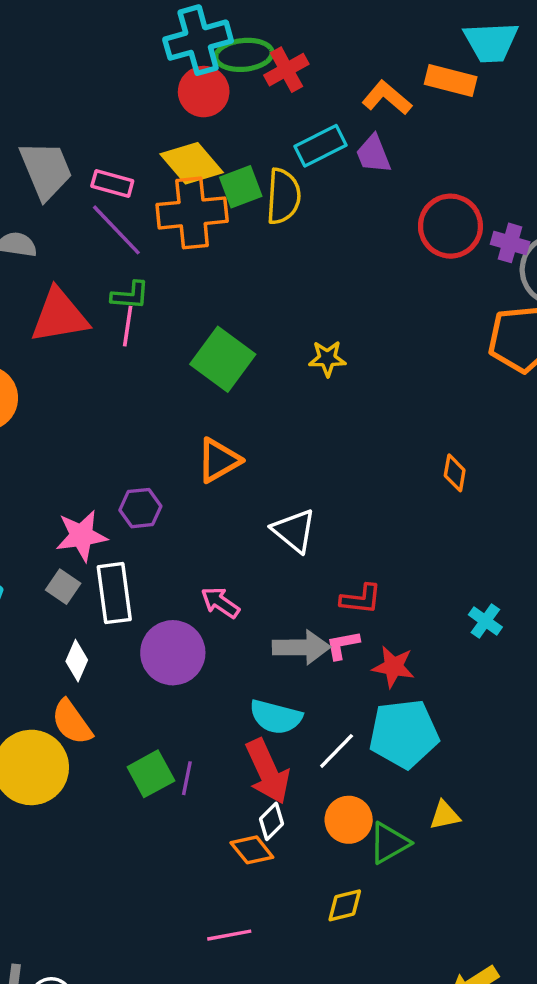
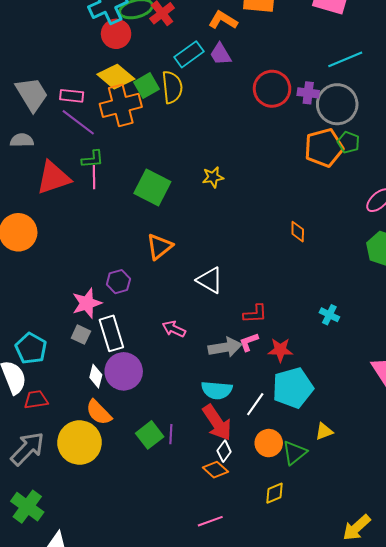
purple circle: (173, 653) -> (124, 371), moved

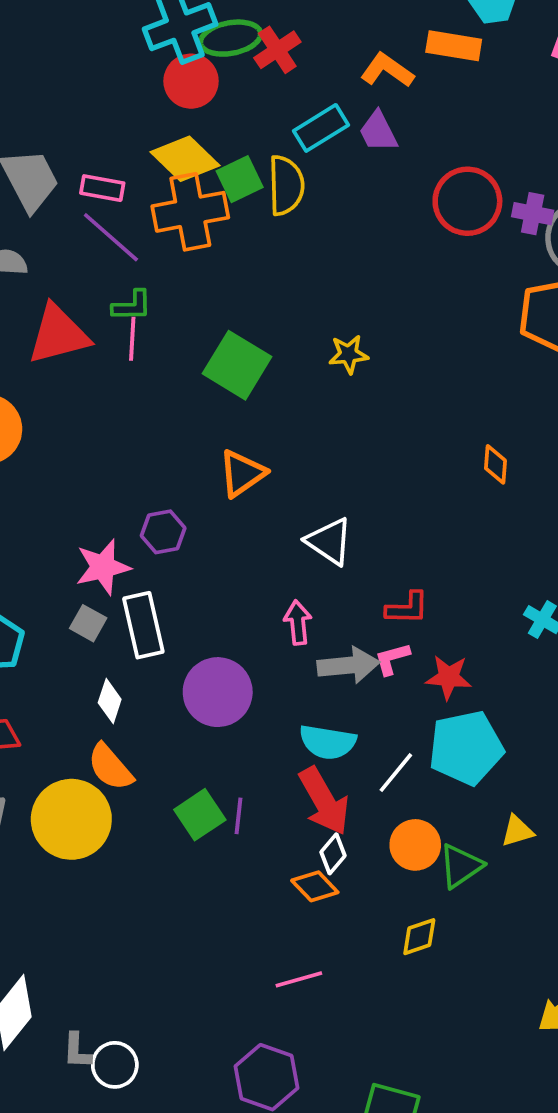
pink arrow: (174, 329) -> (298, 623), moved, turned 55
purple circle: (124, 371) -> (218, 692), moved

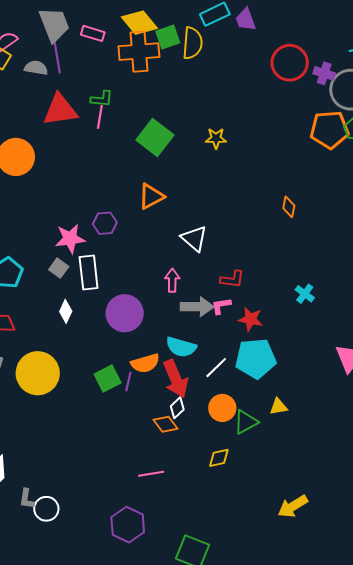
purple line: (111, 237) -> (57, 55), moved, turned 33
orange semicircle: (110, 767) -> (145, 363), moved, turned -72

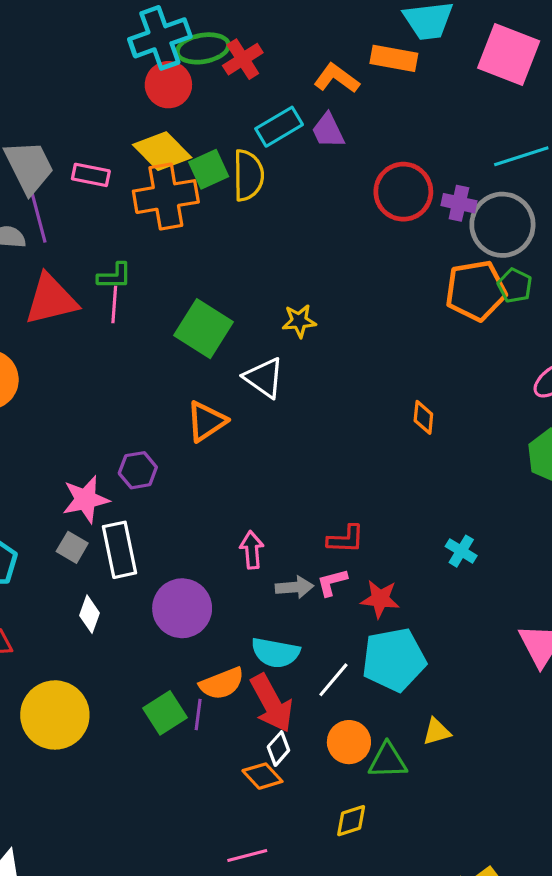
white triangle: (194, 238) -> (264, 378), moved
gray arrow: (197, 307) -> (294, 587), size x0.7
green triangle: (246, 422) -> (388, 761), turned 32

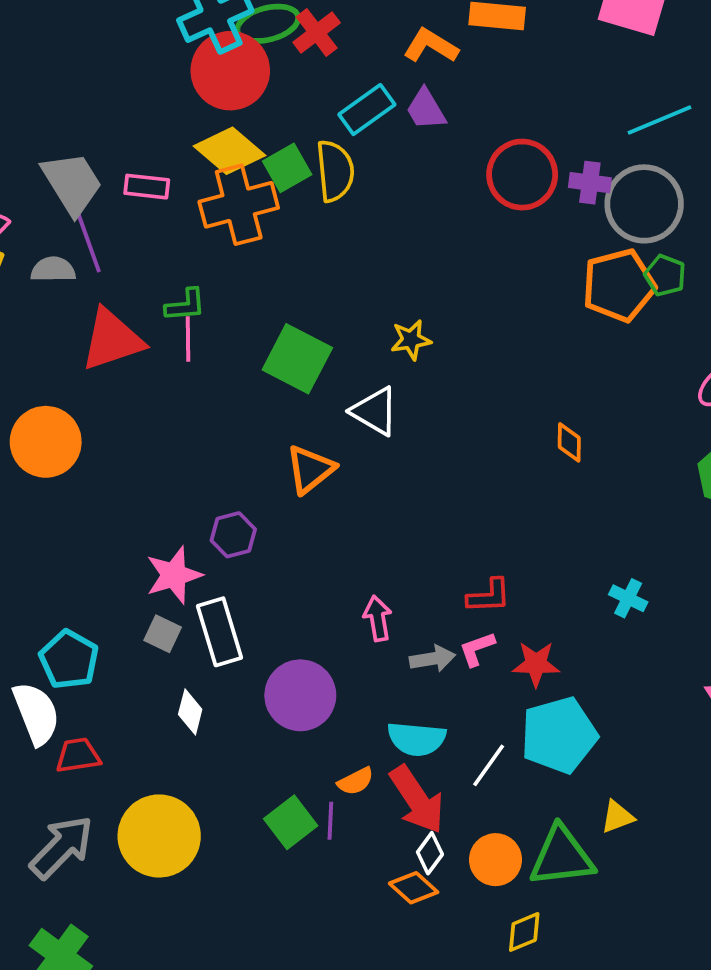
red circle: (168, 85) -> (230, 71), size x1.4
orange semicircle: (222, 684) -> (356, 781), size x0.7
orange circle: (349, 742) -> (496, 860), moved
green triangle: (388, 761) -> (562, 857), size x1.4

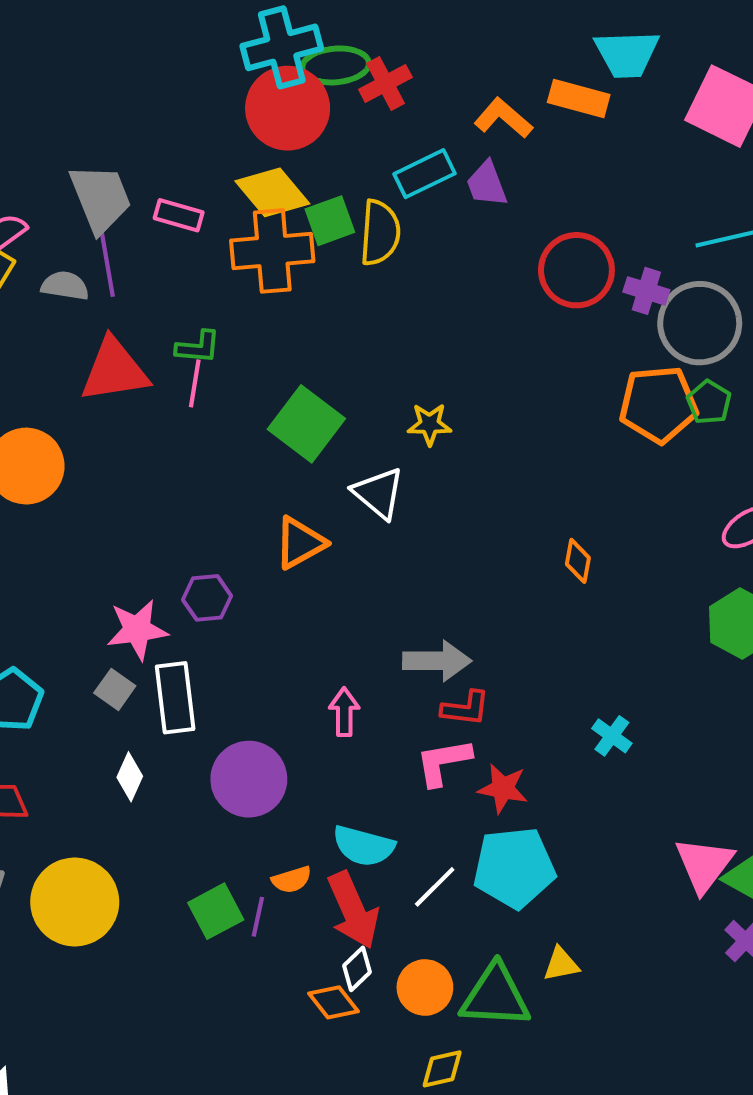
pink L-shape: (477, 649) -> (443, 762), size x1.4
gray arrow: (433, 659) -> (437, 661), moved, size x1.4

